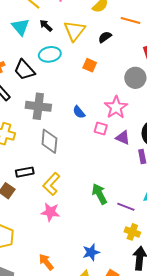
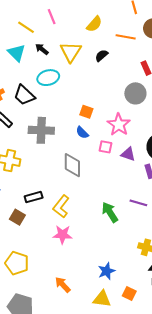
orange square: (90, 65) -> (86, 112), moved
gray diamond: (49, 141) -> (72, 165), moved
purple line: (126, 207) -> (138, 203), moved

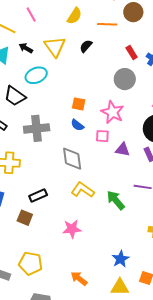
purple triangle: (128, 154) -> (123, 149), moved
yellow L-shape: (61, 206) -> (83, 190), moved, turned 95

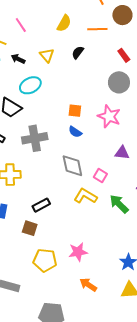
yellow triangle: (55, 47) -> (47, 55), size x0.7
pink square: (102, 136) -> (100, 175), moved, turned 32
pink star: (72, 229) -> (78, 252), moved
yellow pentagon: (31, 263) -> (45, 260), moved

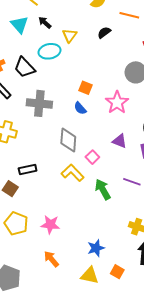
yellow triangle: (47, 55) -> (70, 35), moved

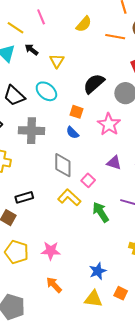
black semicircle: (104, 33) -> (94, 84), moved, size x1.6
cyan ellipse: (50, 51) -> (46, 91), moved, turned 55

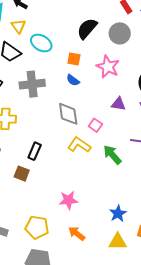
yellow triangle: (57, 61) -> (19, 26), moved
black rectangle: (24, 197) -> (35, 151), turned -42
yellow pentagon: (17, 252) -> (37, 227), moved

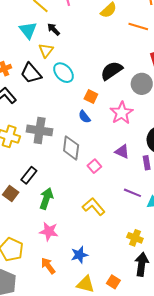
gray cross: (32, 84) -> (40, 130), moved
yellow L-shape: (79, 145) -> (94, 207), moved
green arrow: (112, 155) -> (46, 199), moved, turned 45
blue star: (118, 213) -> (79, 255), moved

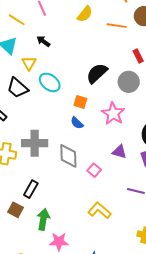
black arrow: (54, 29) -> (43, 41), moved
green arrow: (46, 199) -> (43, 219), moved

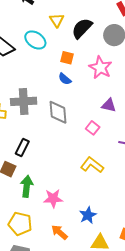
yellow triangle: (29, 63) -> (57, 20), moved
pink square: (94, 170) -> (93, 128), moved
green arrow: (43, 219) -> (27, 186), moved

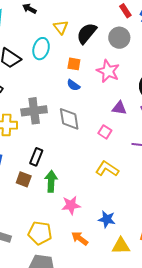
cyan ellipse: (35, 40) -> (41, 49), turned 75
green arrow: (27, 186) -> (51, 181), moved
blue star: (88, 215) -> (107, 219), turned -30

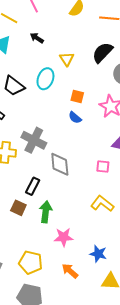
black semicircle: (87, 33) -> (103, 53), moved
gray cross: (34, 111) -> (34, 140), turned 30
gray diamond: (69, 119) -> (60, 164), moved
pink square: (105, 132) -> (103, 167), turned -32

